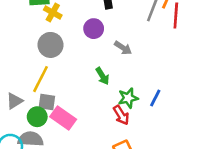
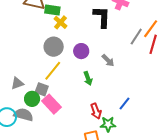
purple circle: (94, 29) -> (81, 51), moved
yellow line: (41, 79) -> (53, 71), moved
green star: (128, 98) -> (108, 124), moved

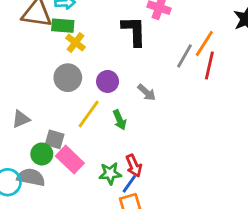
yellow line: (53, 71) -> (89, 114), moved
gray triangle: (17, 83) -> (21, 119), moved
blue line: (124, 104) -> (129, 184), moved
green star: (108, 124) -> (110, 173), moved

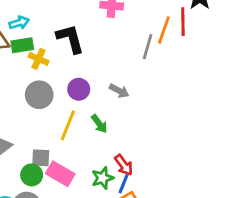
black L-shape: (134, 31) -> (70, 39), moved
red line: (209, 65) -> (183, 22), moved

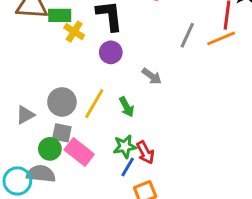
orange line: (164, 30) -> (221, 38), moved, turned 40
purple circle: (79, 89) -> (111, 52), moved
gray circle: (39, 95) -> (62, 102), moved
green star: (103, 178) -> (125, 146), moved
blue line: (123, 184) -> (128, 167), moved

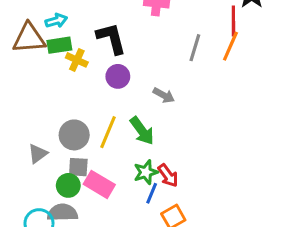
orange line: (221, 38) -> (230, 46), turned -36
green arrow: (127, 107) -> (142, 131), size x1.4

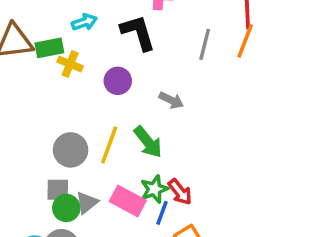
cyan arrow: (56, 21) -> (84, 22), moved
black L-shape: (111, 38) -> (138, 33), moved
gray triangle: (38, 154) -> (87, 203), moved
gray square: (78, 167) -> (58, 190), moved
pink rectangle: (99, 184) -> (128, 201), moved

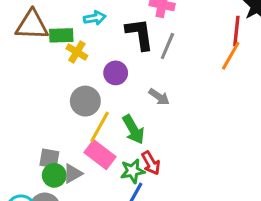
gray line: (205, 44) -> (167, 46), moved
gray circle: (71, 150) -> (85, 101), moved
red arrow: (180, 192) -> (151, 163), moved
pink rectangle: (128, 201) -> (100, 155), moved

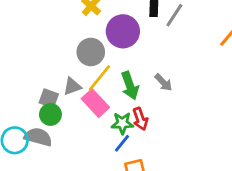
purple circle: (116, 73) -> (123, 31), size x1.5
gray arrow: (159, 97) -> (163, 82), moved
gray triangle: (73, 174) -> (72, 86), moved

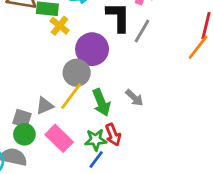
gray circle: (91, 52) -> (77, 73), moved
pink rectangle: (95, 103) -> (59, 138), moved

